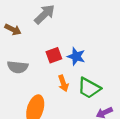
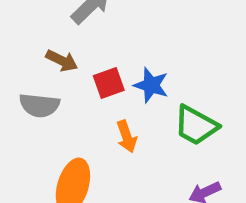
brown arrow: (13, 29) -> (62, 61), moved
green trapezoid: (89, 88) -> (196, 125), moved

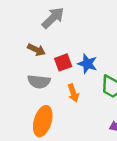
gray semicircle: (39, 105) -> (39, 82), moved

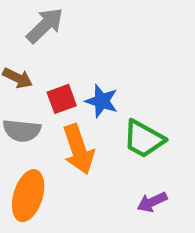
orange arrow: (73, 93) -> (79, 149), size x1.6

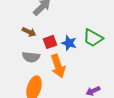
green trapezoid: (144, 139) -> (93, 38), moved

